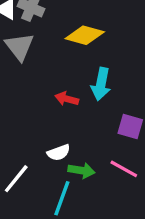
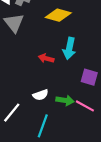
green arrow: (81, 171) -> (65, 100), moved

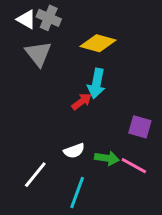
cyan arrow: (69, 48) -> (96, 84), moved
red arrow: (46, 58) -> (82, 101), turned 128

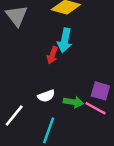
red arrow: (82, 101) -> (52, 55), turned 147
purple square: (140, 127) -> (100, 91), moved

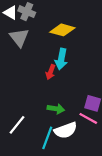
white semicircle: (46, 96) -> (66, 130), moved, size x1.5
green arrow: (73, 102) -> (56, 109), moved

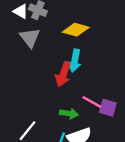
red arrow: (50, 72) -> (63, 74), size x1.5
pink line: (88, 118) -> (92, 102), moved

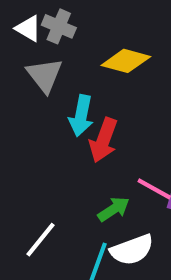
cyan arrow: (75, 61) -> (81, 116), moved
green arrow: (69, 113) -> (114, 209), turned -42

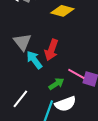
gray triangle: (45, 75) -> (22, 42), moved
cyan arrow: (81, 116) -> (34, 60), moved, turned 132

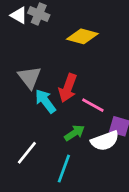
pink line: (76, 74) -> (93, 105), moved
white semicircle: (65, 104) -> (105, 141), moved

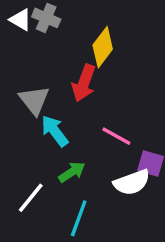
yellow diamond: (82, 36) -> (103, 47), turned -68
red arrow: (68, 88) -> (84, 83), moved
green arrow: (74, 133) -> (72, 172), moved

